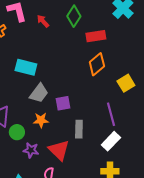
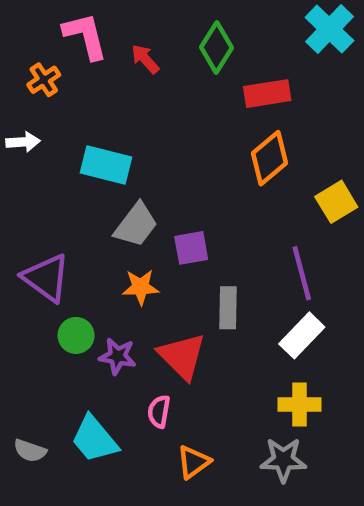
green circle: (17, 132) -> (76, 335), moved

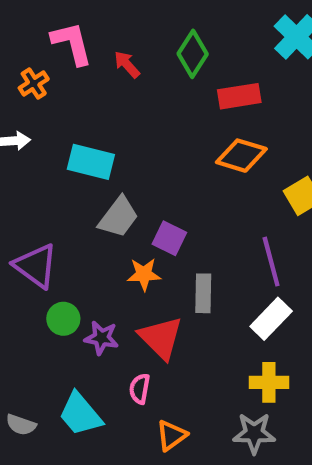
orange diamond: (270, 158) -> (241, 156), turned 57
purple square: (191, 248) -> (169, 238), turned 36
orange star: (141, 287) -> (144, 274), moved

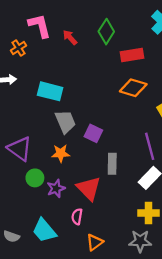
gray trapezoid: (118, 217) -> (65, 122), turned -60
orange star: (144, 274) -> (61, 153), moved
purple star: (102, 338) -> (56, 188), turned -30

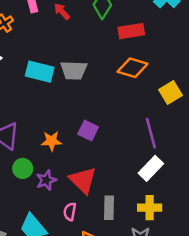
gray trapezoid: (65, 122) -> (74, 70), moved, turned 115
purple square: (93, 133) -> (88, 130), moved
gray rectangle: (112, 164) -> (109, 208), moved

